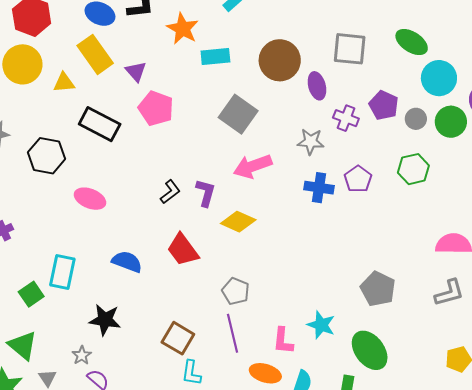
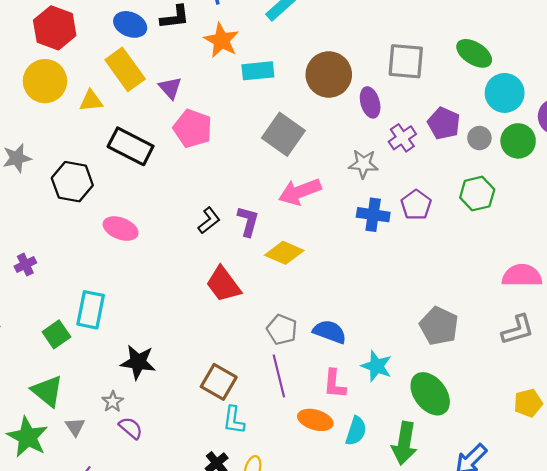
purple cross: (346, 118) -> (402, 138), turned 35
blue semicircle: (127, 262) -> (330, 332), moved

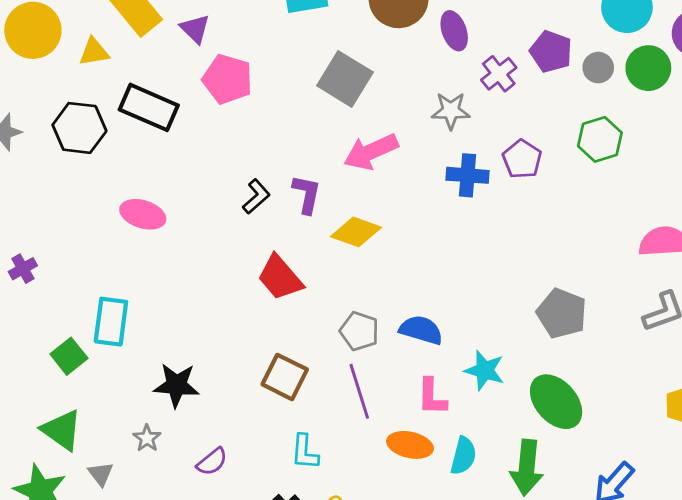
black hexagon: (72, 182) -> (79, 128), moved
brown square: (219, 382) -> (285, 377), moved
purple semicircle: (131, 428) -> (212, 462), moved, turned 105

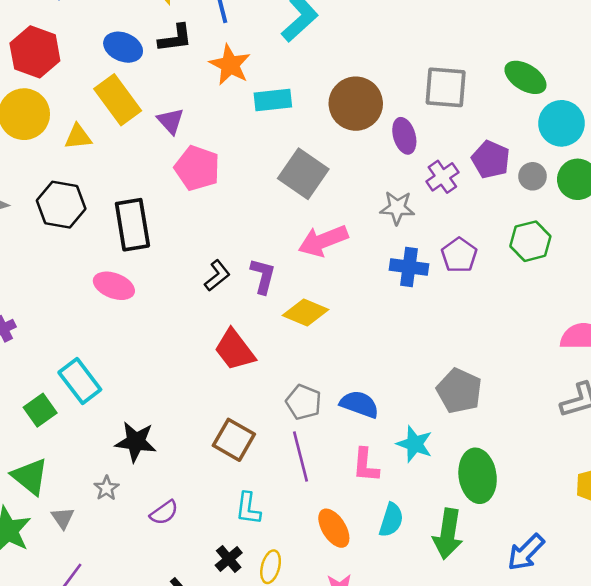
black rectangle: (149, 107) -> (132, 225), moved, turned 54
gray pentagon: (562, 313) -> (459, 391), moved
cyan rectangle: (111, 322) -> (80, 381), turned -48
green ellipse: (556, 402) -> (478, 476), turned 30
orange ellipse: (410, 445) -> (334, 528), moved, turned 42

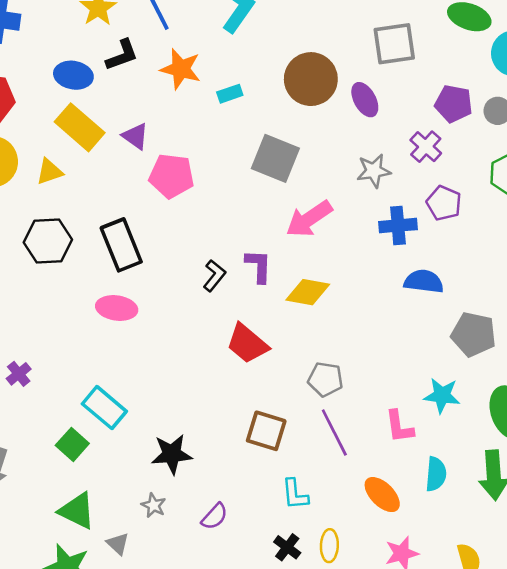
cyan rectangle: (273, 100) -> (230, 94), size x0.7
purple cross: (442, 177) -> (426, 147), moved
blue semicircle: (359, 404) -> (424, 281), moved

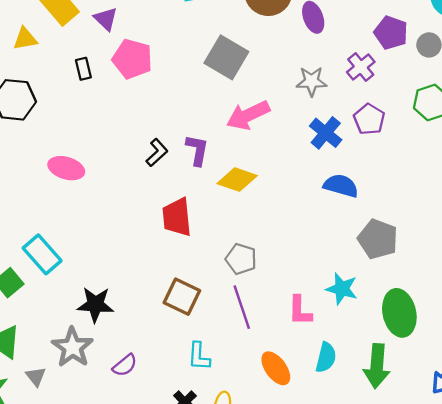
blue cross: (398, 226) -> (326, 133), turned 36
black rectangle: (121, 245) -> (83, 69), moved, size x0.5
red trapezoid: (247, 344) -> (177, 217), turned 36
gray star: (154, 505) -> (72, 347), size x1.8

